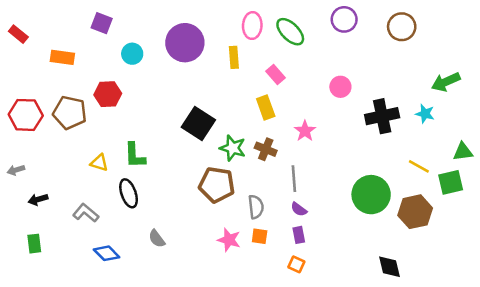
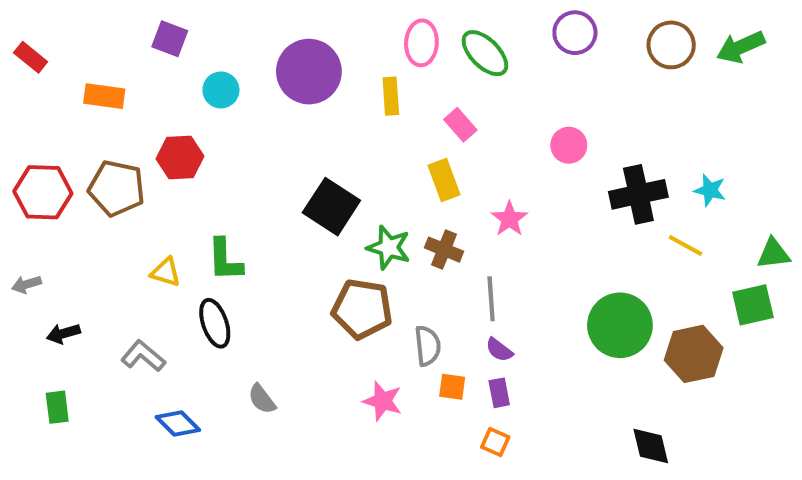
green arrow: (446, 82) -> (741, 47), moved
yellow line: (419, 166) -> (685, 245), moved
orange square: (260, 236) -> (452, 387), moved

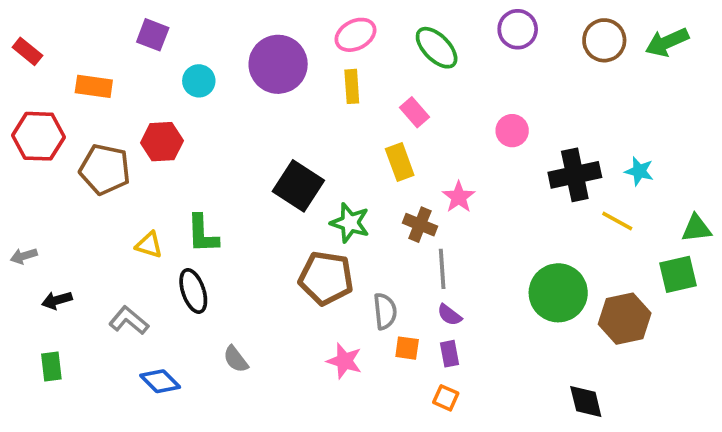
pink ellipse: (421, 43) -> (355, 35), moved, turned 60
red hexagon: (43, 192) -> (38, 136), moved
brown cross: (444, 250) -> (420, 225), moved

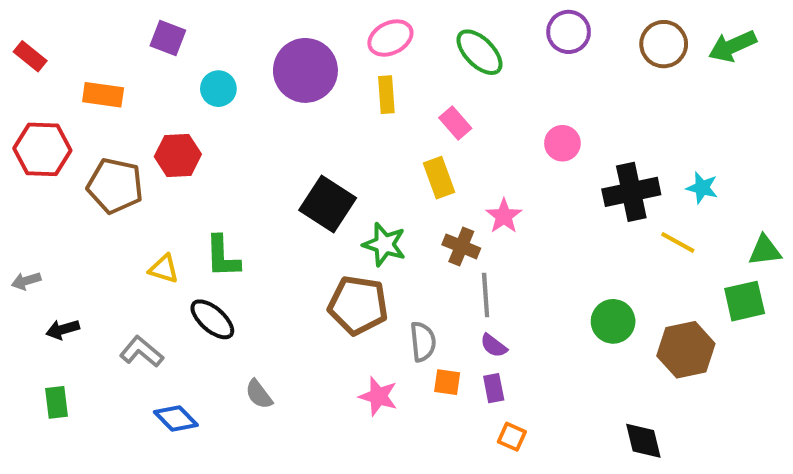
black ellipse: (193, 291) -> (212, 319), turned -30
green circle: (558, 293) -> (613, 321), size x0.7
orange square: (446, 398) -> (512, 437), moved

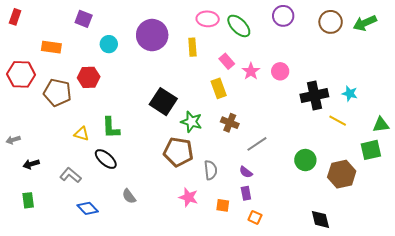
pink ellipse: (390, 38) -> (208, 19), moved, turned 30
red rectangle: (30, 56) -> (15, 17), moved, turned 70
pink star: (504, 216) -> (251, 71), moved
gray line: (486, 295) -> (257, 144), moved, turned 60
orange square: (447, 382) -> (223, 205), moved

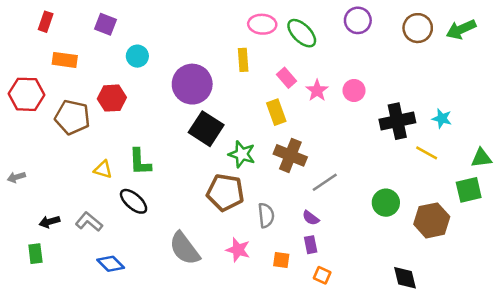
red rectangle: (15, 17) -> (46, 22), moved
purple circle: (152, 35) -> (192, 84), moved
brown cross: (230, 123) -> (290, 155), size x1.4
black arrow: (31, 164) -> (49, 222), moved
gray semicircle: (129, 196) -> (185, 248), moved, size x1.8

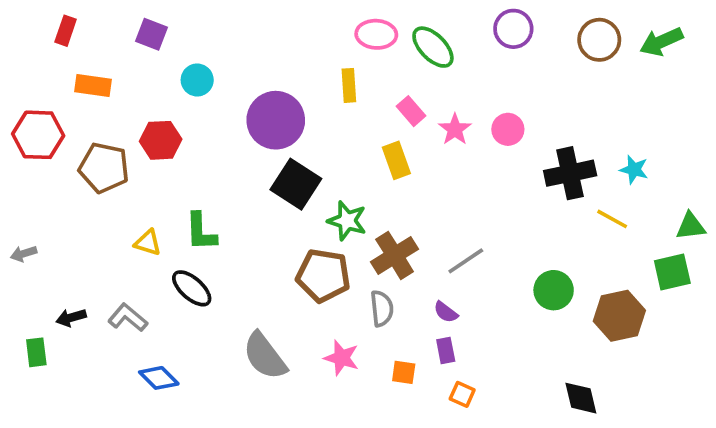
brown cross: (290, 155) -> (395, 255), moved, turned 36
green rectangle: (35, 254) -> (36, 352), moved

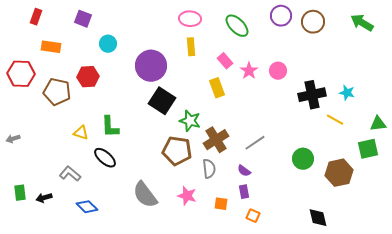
pink ellipse: (376, 34) -> (190, 19), moved
brown circle: (599, 40) -> (313, 22), moved
green arrow: (661, 42) -> (362, 23), turned 55
black arrow: (71, 318) -> (44, 198), moved

